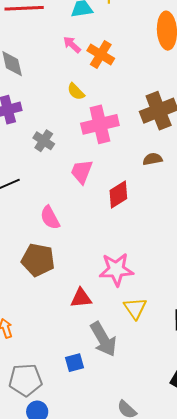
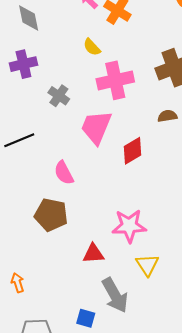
pink trapezoid: (82, 172) -> (96, 127), size x1.4
blue square: (74, 363) -> (86, 318), turned 30

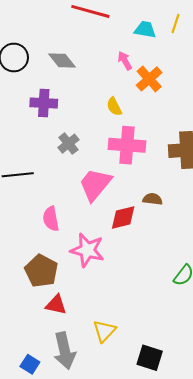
gray diamond: (29, 18) -> (62, 60), turned -44
brown semicircle: (167, 116) -> (153, 199), moved
brown pentagon: (51, 215) -> (41, 271), moved
pink star: (129, 226) -> (87, 250), moved

